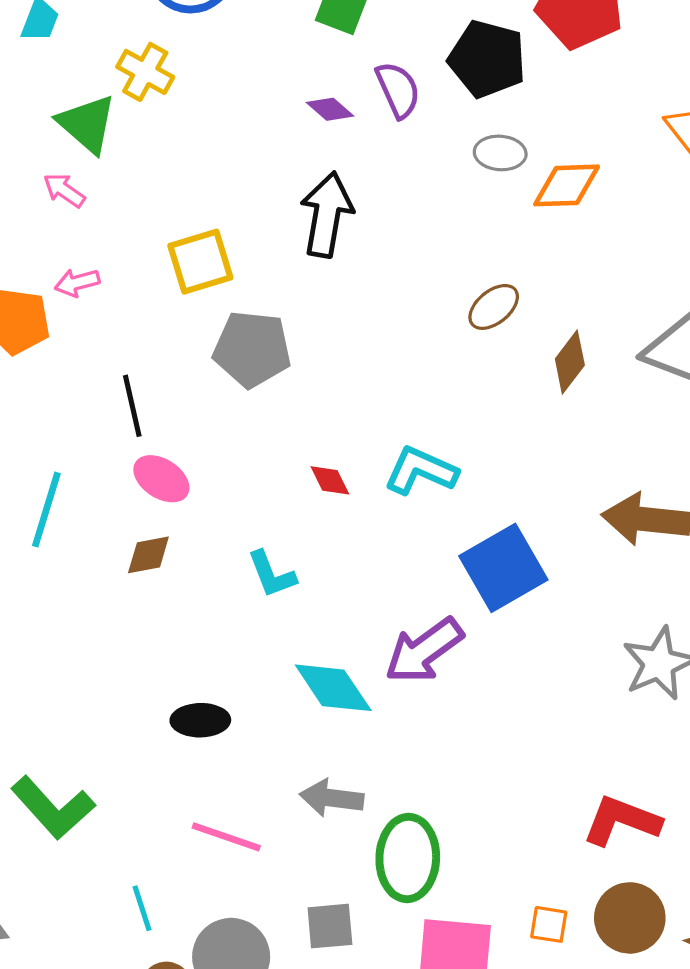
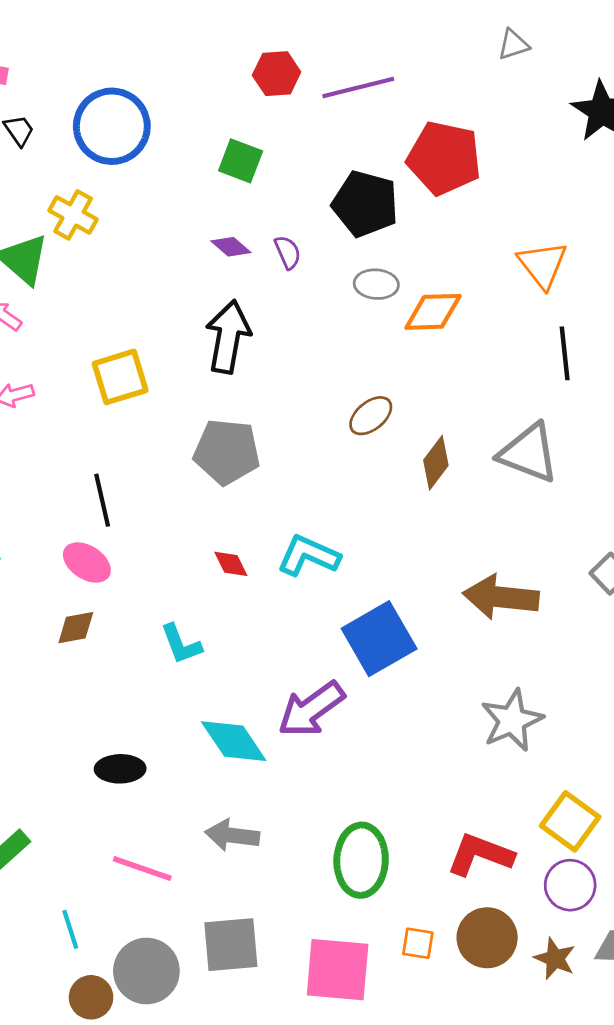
purple semicircle: (398, 90) -> (288, 252), moved, size x0.7
gray pentagon: (252, 349) -> (227, 452), moved
black line: (132, 406) -> (102, 500), moved
green ellipse: (408, 858) -> (361, 860), moved
gray square: (330, 926) -> (231, 945), size x1.4

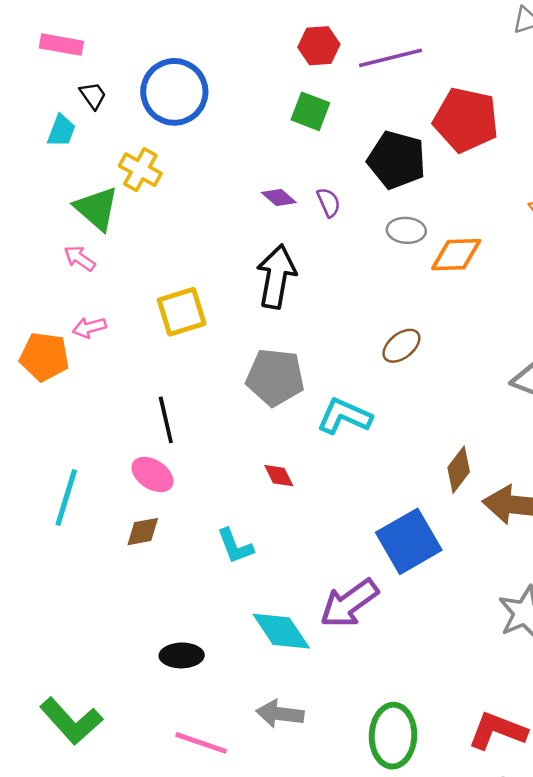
green square: (241, 161) -> (310, 111), moved
brown diamond: (436, 463) -> (459, 470), moved
cyan L-shape: (308, 556) -> (344, 416), moved

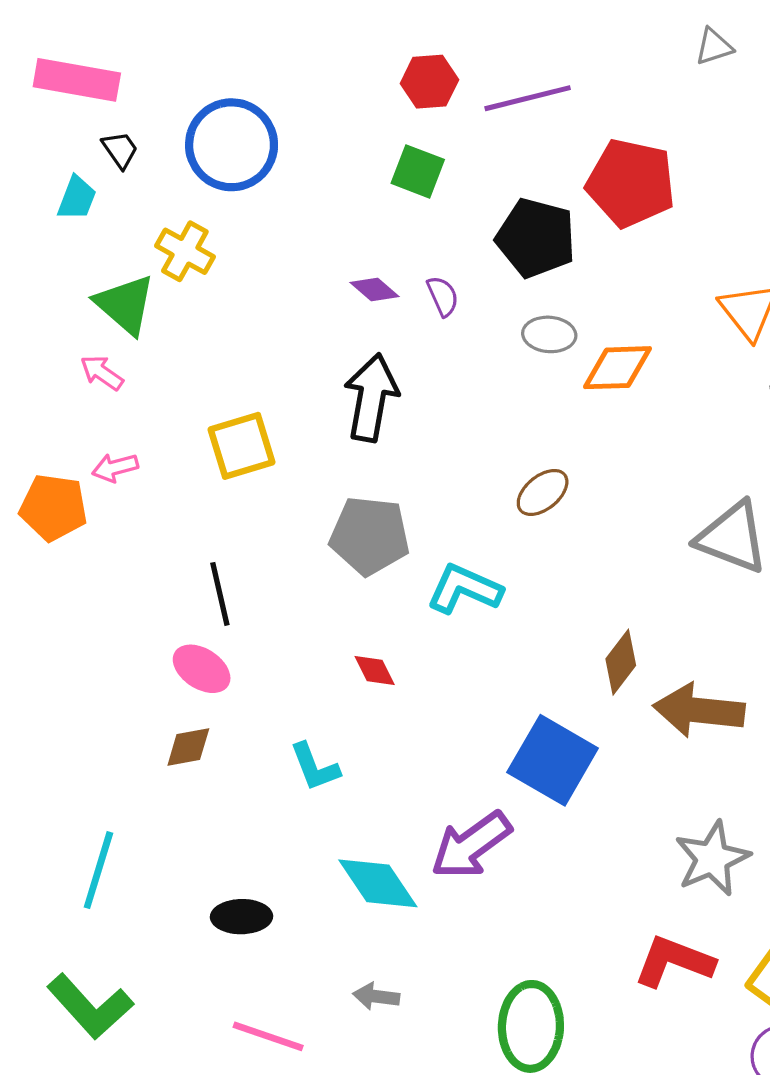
pink rectangle: (61, 45) -> (77, 80), size x1.4
cyan line: (66, 498) -> (98, 870), moved
blue square: (409, 541) -> (553, 760), turned -30
gray arrow: (280, 714) -> (376, 996), size x0.7
red L-shape: (497, 731) -> (674, 962), moved

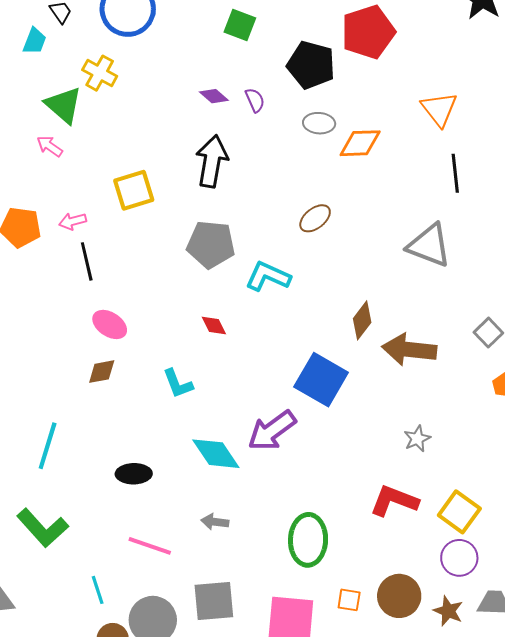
red pentagon: (631, 183) -> (368, 32), turned -30
pink arrow: (115, 468) -> (73, 221), moved
black line: (220, 594) -> (87, 261), moved
gray star: (712, 858) -> (417, 439), size x0.6

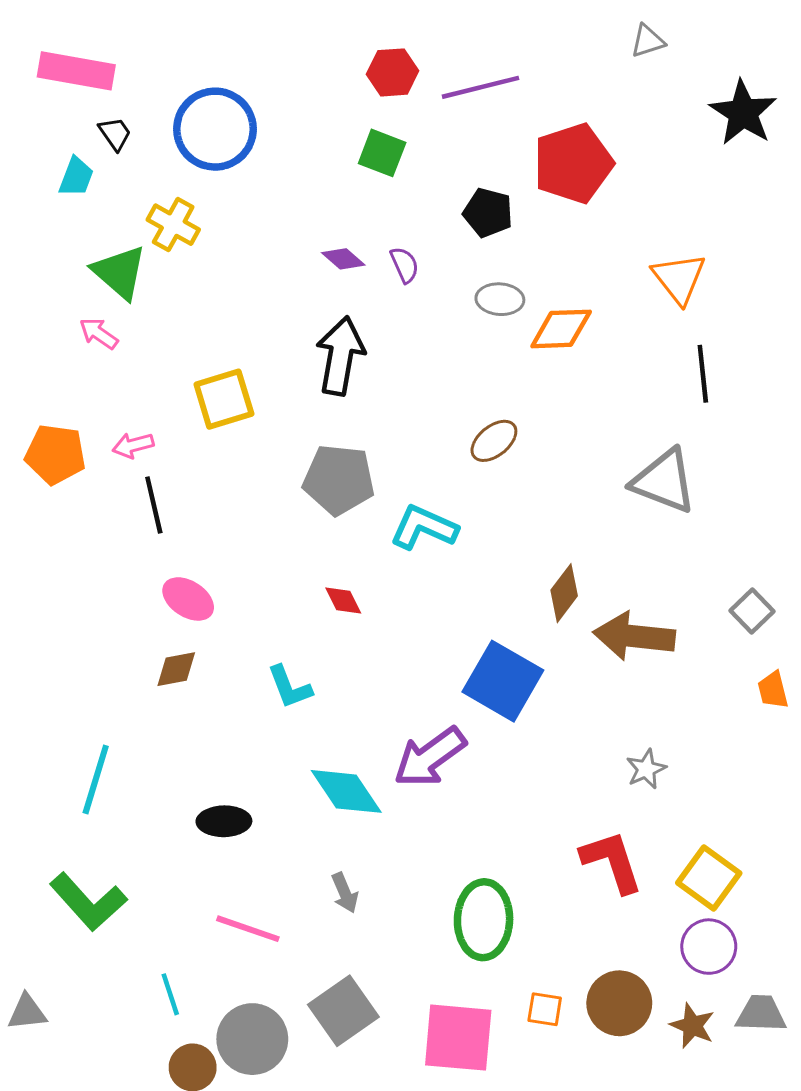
black pentagon: (311, 65) -> (488, 213), size x0.7
red L-shape: (394, 501) -> (612, 862), turned 51
gray arrow: (215, 522) -> (345, 893), turned -120
gray square: (214, 601) -> (343, 1011), turned -30

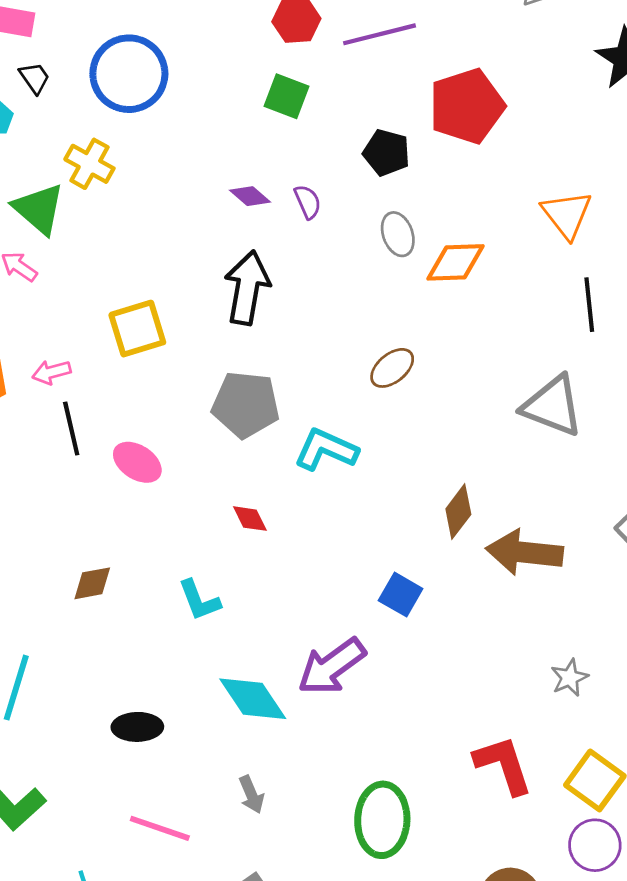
gray ellipse: (500, 299) -> (398, 234), turned 66
pink ellipse: (188, 599) -> (137, 462), moved
blue square: (503, 681) -> (401, 595), size x0.6
gray star: (646, 769) -> (570, 678), moved

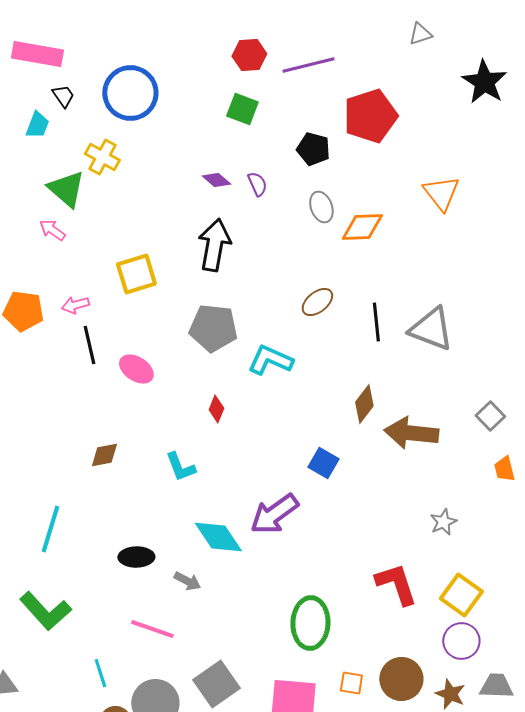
black line: (589, 305) -> (376, 322), moved
red diamond: (250, 519) -> (216, 409), turned 48
gray arrow: (251, 795) -> (187, 581), moved, turned -40

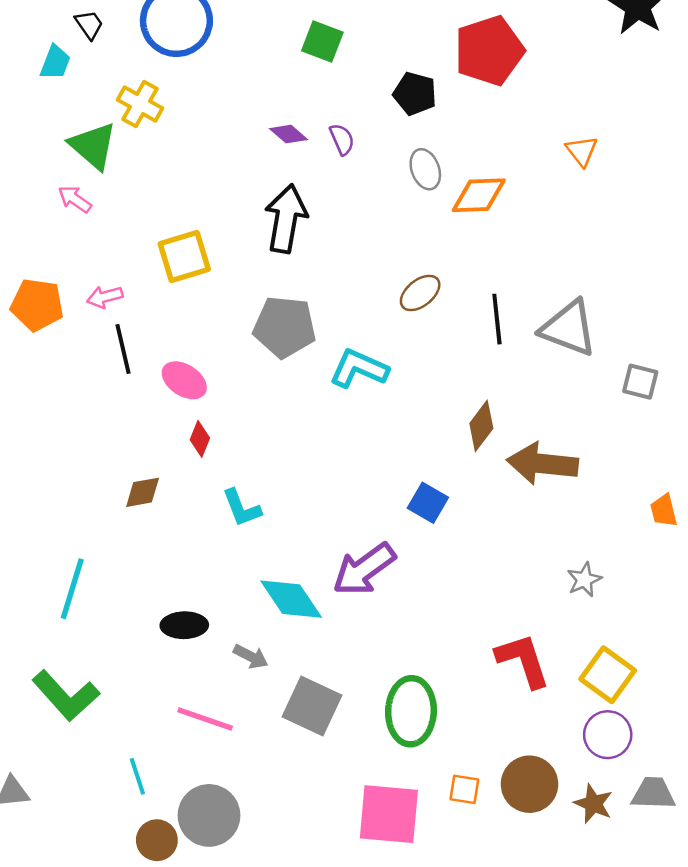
orange triangle: (441, 193) -> (582, 151), size x0.7
red diamond: (216, 409) -> (200, 439), moved
gray square: (490, 416) -> (640, 382), moved, turned -32
gray square: (216, 684) -> (312, 706), moved, turned -30

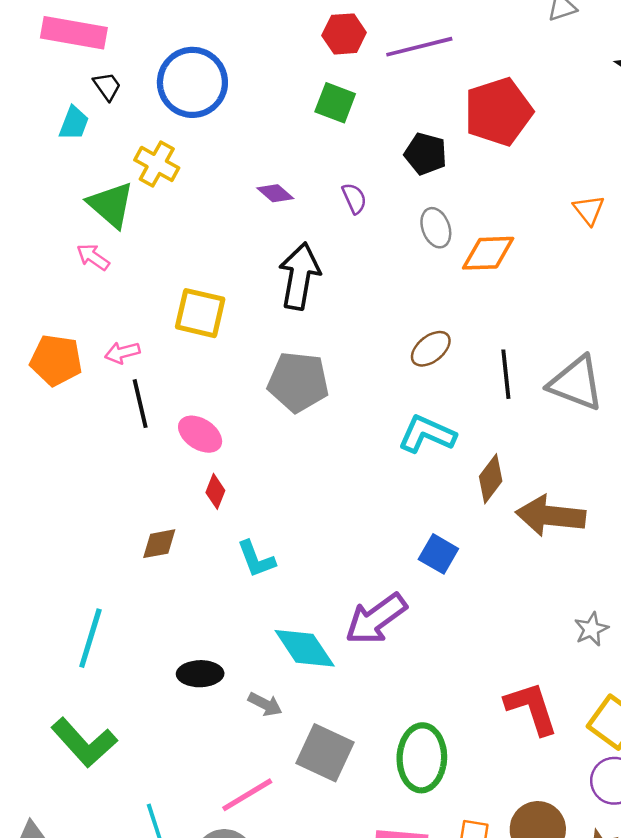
purple diamond: (288, 134) -> (275, 193), moved
yellow square: (184, 257) -> (200, 313), turned 30
cyan L-shape: (359, 369) -> (427, 434), moved
pink line: (205, 719) -> (247, 795), moved, turned -50

